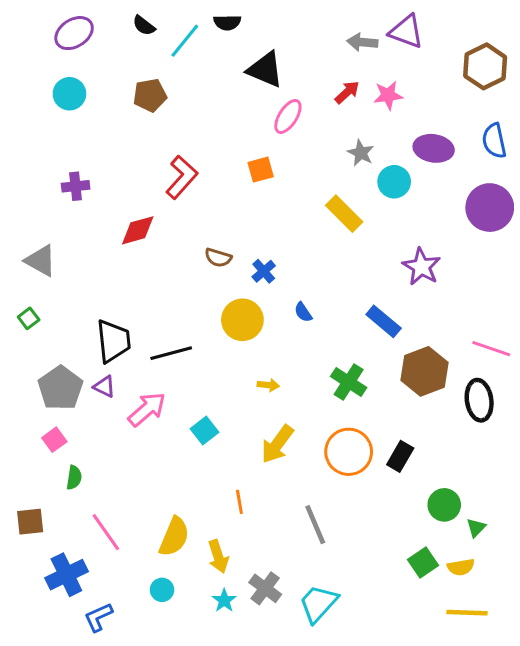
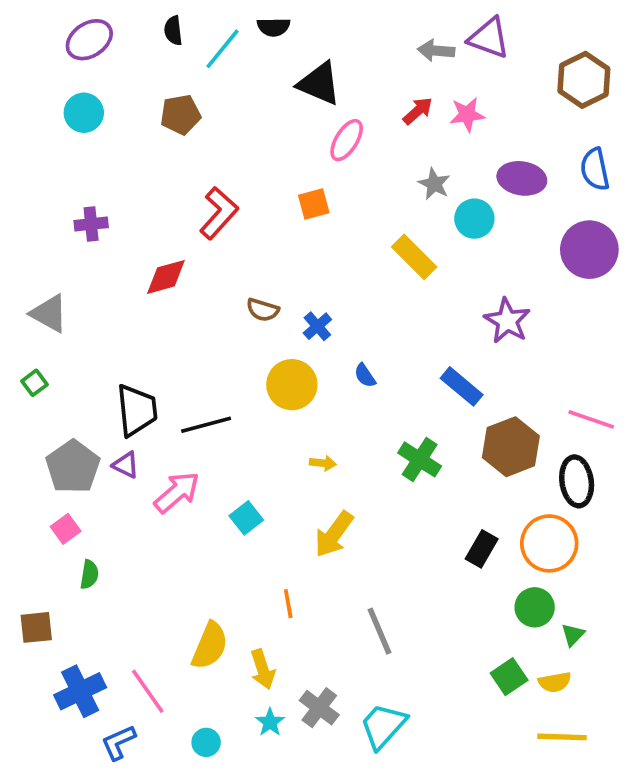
black semicircle: (144, 25) -> (173, 31), turned 45
orange circle: (349, 452) -> (549, 543), moved
pink line: (106, 532) -> (148, 691), moved
cyan circle: (162, 590) -> (206, 742), moved

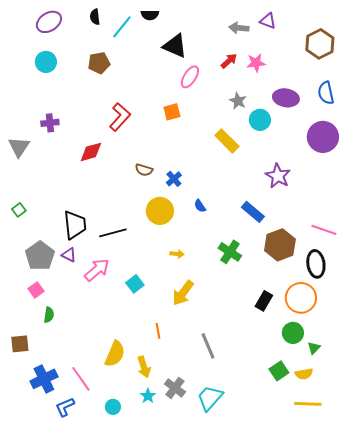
purple triangle: (489, 38) -> (268, 21), size x0.7
gray triangle: (49, 313) -> (19, 147), moved, turned 35

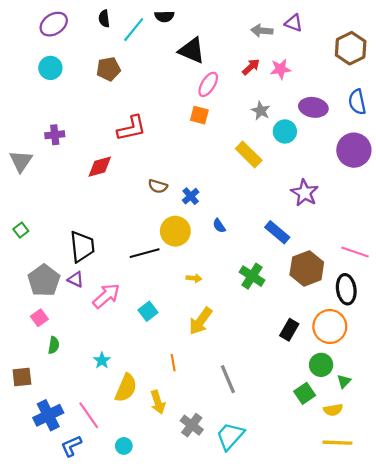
orange square: (172, 112) -> (199, 115), moved, turned 30
red L-shape: (120, 117) -> (131, 128), turned 36
black line: (113, 233) -> (145, 253), moved
green square: (279, 371) -> (305, 393), moved
cyan star: (148, 396) -> (102, 360), moved

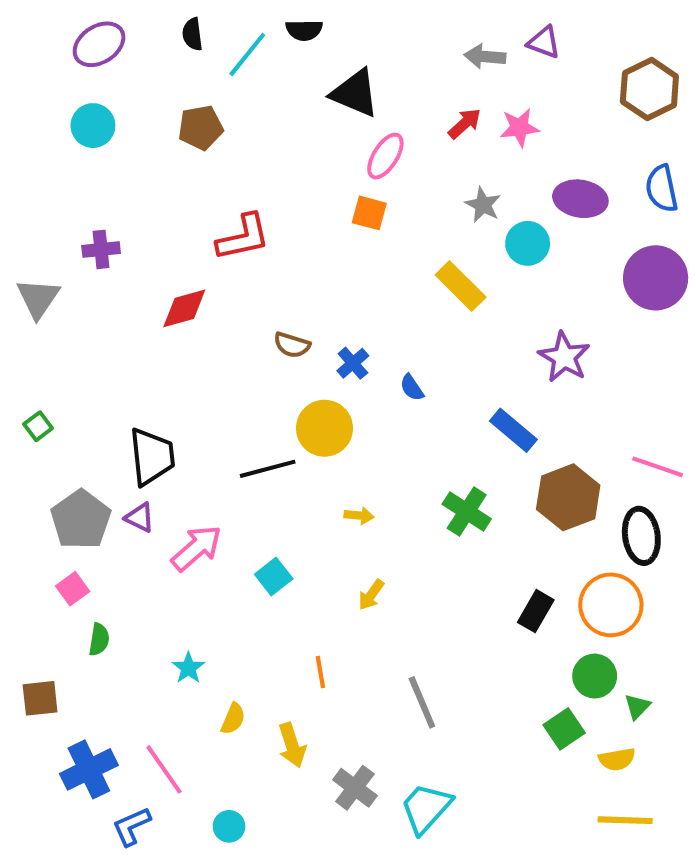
blue semicircle: (219, 226) -> (412, 388), moved
yellow arrow: (201, 321) -> (371, 595), size x0.6
yellow semicircle: (126, 388) -> (233, 719), size x0.6

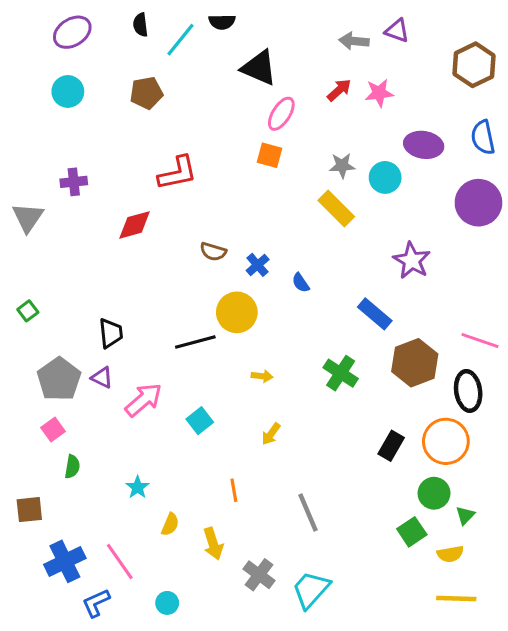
gray star: (483, 205) -> (342, 166), moved, turned -30
black trapezoid: (152, 457) -> (111, 333), size x0.7

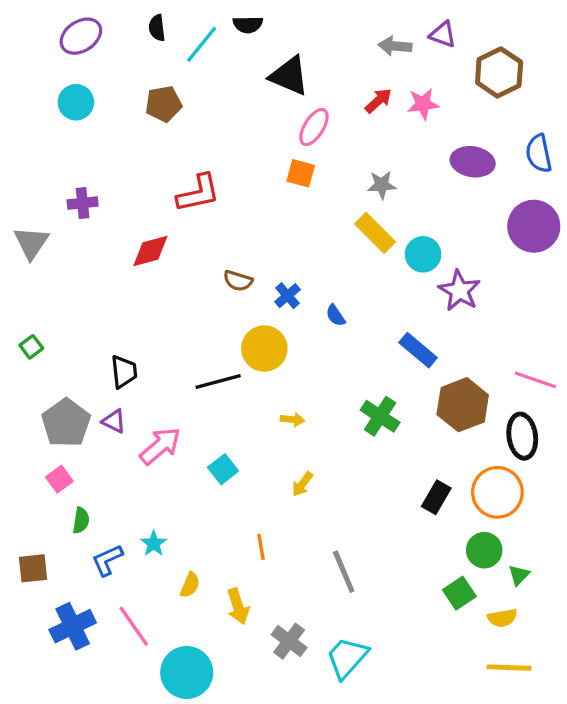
brown hexagon: (474, 65) -> (499, 72), moved
cyan circle: (385, 177) -> (423, 254), moved
blue L-shape: (96, 603) -> (107, 560), moved
cyan circle: (167, 603) -> (187, 672), size x2.0

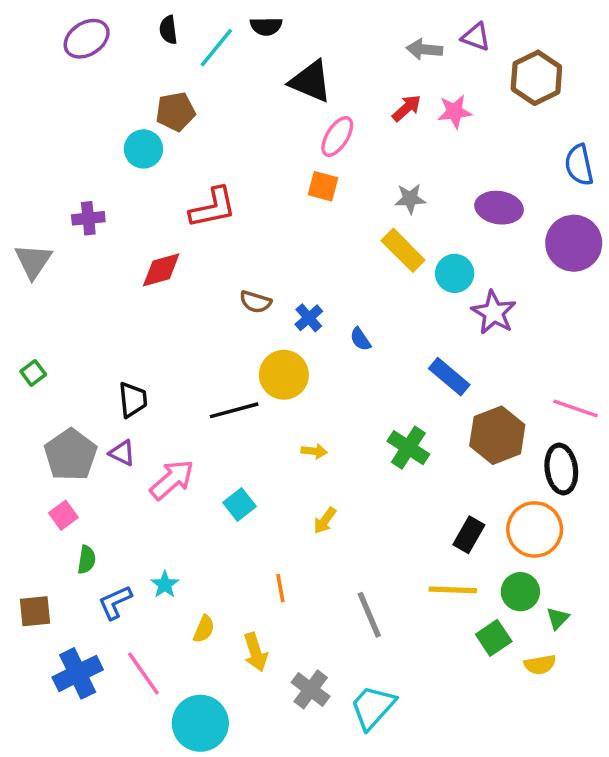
cyan circle: (76, 102) -> (143, 149), moved
purple ellipse: (473, 162) -> (499, 208), moved
yellow line: (509, 668) -> (453, 590), moved

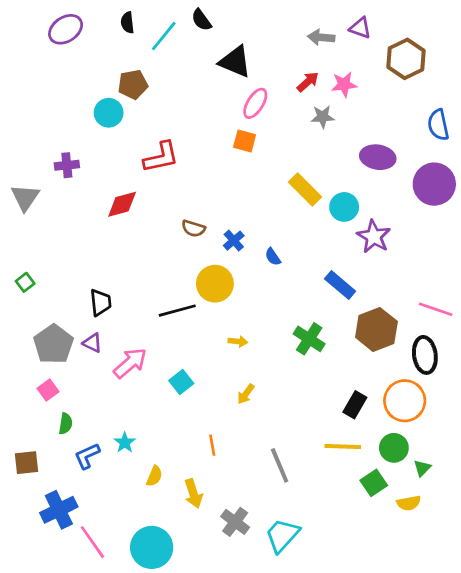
black semicircle: (266, 26) -> (201, 20), turned 55
gray star: (410, 199) -> (323, 117), moved
pink line: (143, 673) -> (92, 542), moved

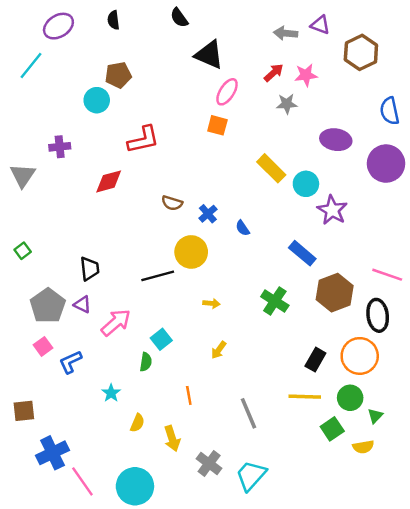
cyan line: (164, 36) -> (31, 66), moved
green semicircle: (66, 424) -> (146, 362), moved
blue L-shape: (87, 456) -> (70, 362), moved

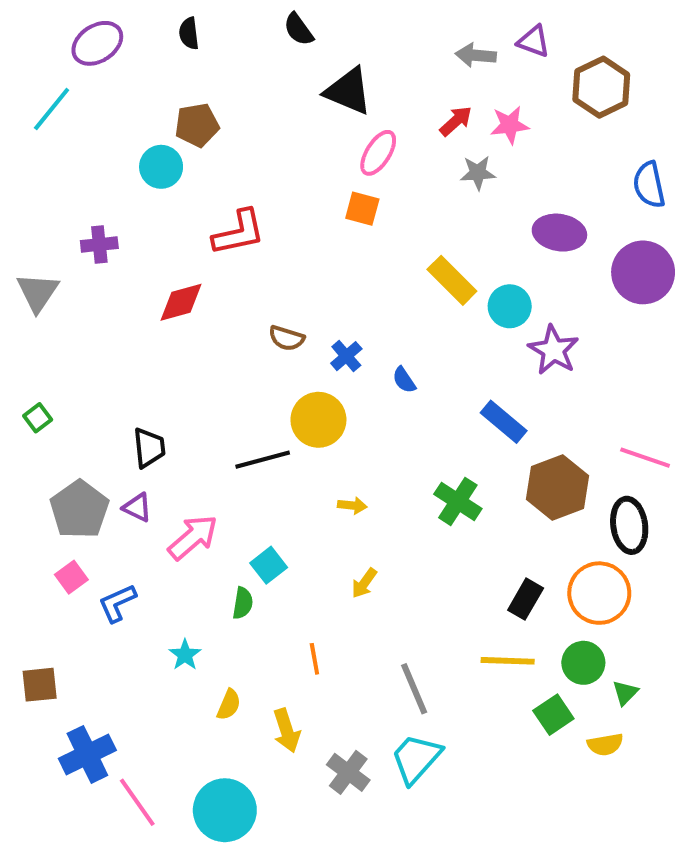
cyan trapezoid: (251, 475) -> (416, 758), moved

